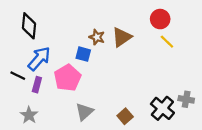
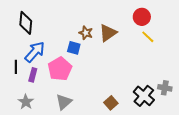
black line: (18, 76) -> (16, 67), turned 64
gray triangle: (84, 112) -> (64, 102), moved

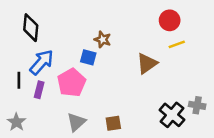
brown triangle: (108, 33) -> (147, 63), moved
yellow line: (148, 37) -> (177, 44), turned -64
gray star: (26, 102) -> (16, 122), moved
brown square: (111, 103) -> (113, 123), moved, turned 32

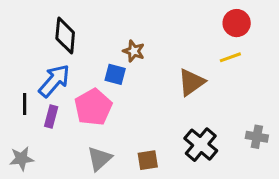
red circle: (170, 20) -> (237, 23), moved
black diamond: (31, 28) -> (65, 35), moved
black cross: (172, 115) -> (201, 145), moved
gray star: (16, 122) -> (22, 159), turned 30

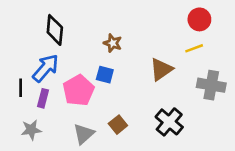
blue square: (115, 74) -> (105, 75), moved
gray cross: (257, 137) -> (211, 85), moved, size x1.5
gray star: (22, 159) -> (31, 130), moved
brown square: (148, 160) -> (118, 125), moved, turned -30

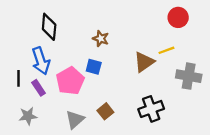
yellow line: (194, 48) -> (166, 50), moved
blue arrow: (46, 68) -> (41, 61), turned 120
purple rectangle: (43, 98) -> (38, 88), turned -49
black cross: (169, 122) -> (151, 109), turned 30

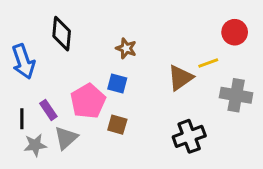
red circle: (178, 17) -> (235, 32), moved
blue arrow: (41, 61) -> (23, 62), moved
black line: (19, 78) -> (22, 119), moved
brown square: (105, 111) -> (117, 125), moved, turned -35
gray triangle: (75, 120) -> (66, 138), moved

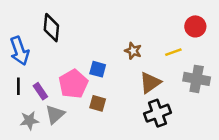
brown star: (126, 48) -> (133, 51), moved
brown triangle: (180, 78) -> (150, 83), moved
black line: (22, 119) -> (18, 86), moved

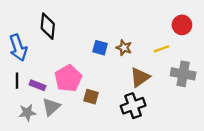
blue square: (98, 69) -> (100, 48), moved
purple rectangle: (40, 91) -> (38, 85), turned -35
black cross: (157, 113) -> (133, 106), moved

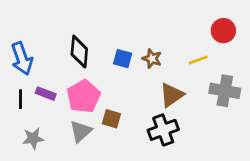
black diamond: (48, 26) -> (79, 52), moved
purple rectangle: (38, 85) -> (46, 94), moved
gray triangle: (51, 107) -> (81, 131), moved

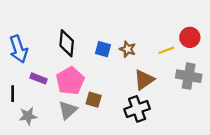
red circle: (223, 31) -> (190, 37), moved
black line: (21, 99) -> (13, 94), moved

